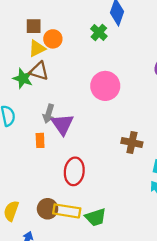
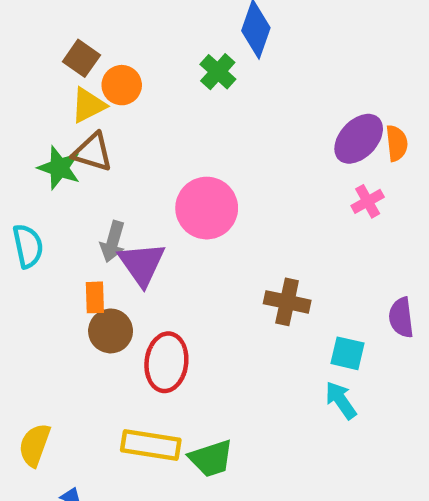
brown square: (34, 26) -> (81, 58), turned 35
pink circle: (105, 86) -> (207, 208), moved
brown circle: (48, 209) -> (111, 331), moved

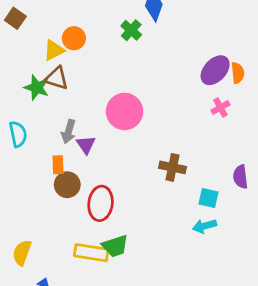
brown square: (81, 58) -> (15, 18), moved
purple triangle: (142, 264) -> (86, 145), size x0.7
cyan arrow: (341, 400) -> (204, 226), turned -70
green trapezoid: (211, 458) -> (115, 246), moved

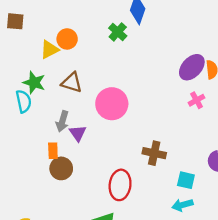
brown square: (15, 18) -> (15, 21), turned -30
brown triangle: (57, 78) -> (72, 83), moved
cyan semicircle: (18, 134) -> (24, 101), moved
red ellipse: (101, 203) -> (120, 185), moved

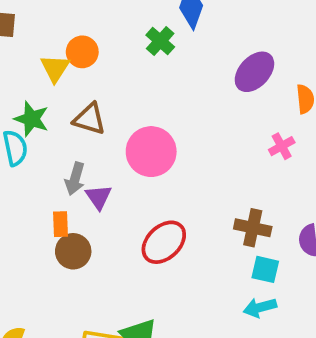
yellow triangle: (49, 50) -> (55, 68), turned -30
purple ellipse: (192, 67) -> (254, 72), moved
brown cross: (154, 153) -> (253, 228), moved
red ellipse: (120, 185) -> (164, 242), moved, turned 40

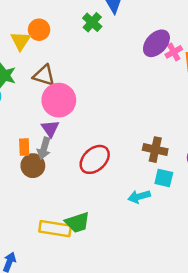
pink cross: (282, 146) -> (174, 52), moved
pink circle: (151, 152) -> (59, 100), moved
gray arrow: (75, 179) -> (44, 148), moved
cyan arrow: (260, 307) -> (139, 197), moved

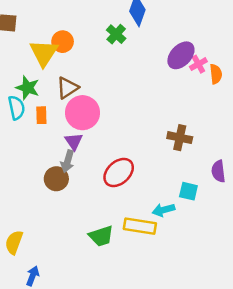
yellow triangle: (21, 41) -> (44, 53), size x1.4
brown triangle: (44, 75) -> (68, 88), turned -50
orange rectangle: (24, 147) -> (41, 115), moved
brown cross: (155, 150) -> (180, 138), moved
yellow rectangle: (55, 229) -> (140, 226), moved

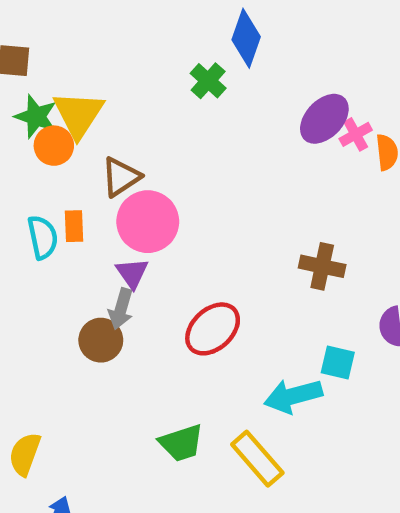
orange circle: (63, 42) -> (54, 146), moved
green star: (28, 88) -> (36, 117), moved
cyan semicircle: (16, 108) -> (43, 237), moved
cyan arrow: (164, 210) -> (293, 396), size x1.4
yellow rectangle: (140, 226) -> (257, 459), moved, turned 40

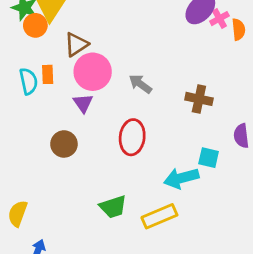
gray arrow: (121, 309) -> (140, 84), moved, turned 110
red ellipse: (213, 329) -> (132, 137), turned -40
yellow rectangle: (257, 459) -> (159, 216), turned -72

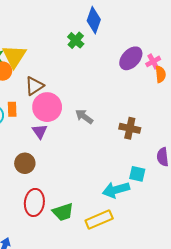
pink cross: (219, 19) -> (153, 61), moved
red ellipse: (132, 137) -> (34, 202), moved

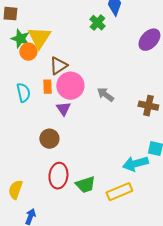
orange rectangle: (12, 109) -> (47, 87), moved

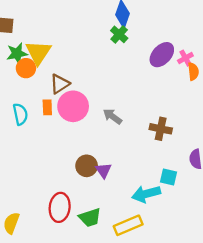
green cross: (97, 23) -> (119, 34), moved
green star: (20, 39) -> (17, 54), turned -30
purple triangle: (63, 109) -> (103, 170), moved
brown circle: (49, 139) -> (87, 166), moved

